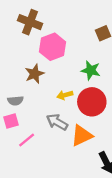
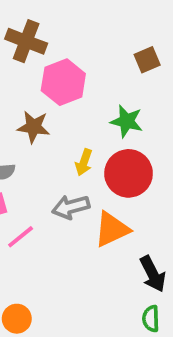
brown star: (35, 74) -> (34, 127), turned 30
yellow arrow: (65, 95) -> (84, 162), turned -56
gray arrow: (57, 122) -> (71, 207), turned -45

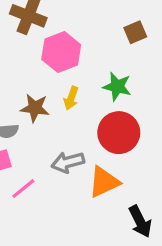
brown star: (34, 127) -> (35, 108), moved
yellow arrow: (84, 162) -> (71, 98), moved

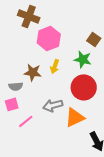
brown square: (135, 32) -> (94, 39), moved, turned -32

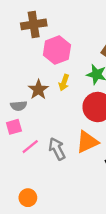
brown cross: (29, 16) -> (34, 24), turned -30
brown star: (33, 72) -> (38, 90), turned 30
gray arrow: (53, 105) -> (57, 149), moved, turned 78

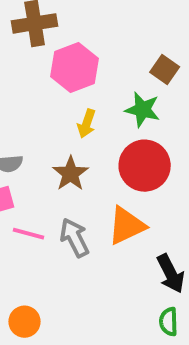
brown star: (38, 90) -> (71, 174), moved
pink line: (30, 147) -> (29, 234), turned 54

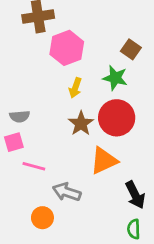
brown star: (71, 174) -> (81, 124), moved
gray arrow: (75, 238) -> (67, 192), moved, turned -44
orange circle: (25, 322) -> (42, 218), moved

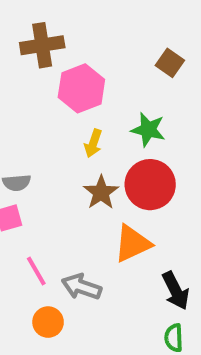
brown square: (131, 49) -> (170, 63), moved
pink line: (34, 166) -> (36, 271), moved, turned 45

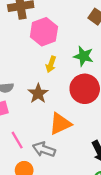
brown star: (101, 192) -> (38, 93), moved
orange triangle: (132, 243) -> (60, 124), moved

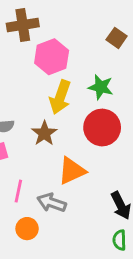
yellow arrow: (51, 64) -> (60, 97), size x1.6
pink line: (17, 140) -> (18, 191), turned 42

